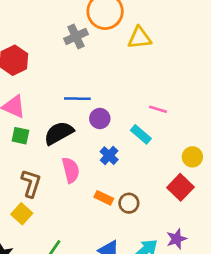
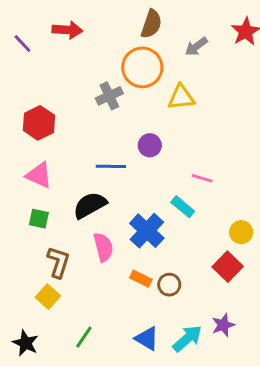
purple circle: (100, 118) -> (150, 145), moved
green square: (20, 136) -> (39, 219), moved
blue cross: (109, 156) -> (147, 231), size x1.6

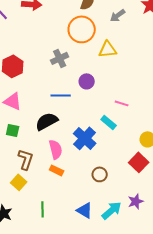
gray cross: (109, 96) -> (60, 58), moved
orange rectangle: (141, 279) -> (57, 170), moved
green line: (84, 337) -> (43, 209), turned -35

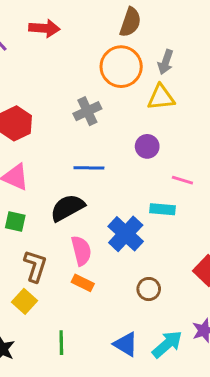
gray arrow: (118, 15) -> (166, 62), moved, turned -35
purple circle: (87, 81) -> (147, 146), moved
cyan rectangle: (109, 122) -> (163, 209), turned -35

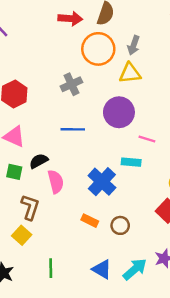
red arrow: (44, 28) -> (70, 19), moved
purple circle: (147, 146) -> (119, 112), size x1.6
black semicircle: (67, 208) -> (39, 161), moved, size x0.7
pink semicircle: (81, 251) -> (56, 182), moved
orange rectangle: (83, 283) -> (90, 221), moved

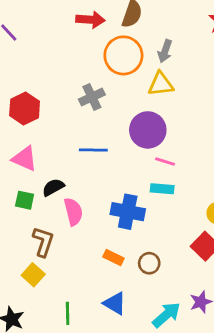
pink line: (147, 139) -> (165, 161), moved
blue cross: (102, 182) -> (128, 212), turned -32
blue triangle: (102, 269) -> (115, 303), moved

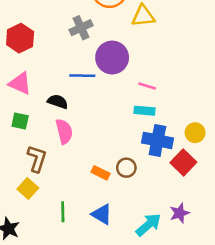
purple circle: (148, 130) -> (112, 58), moved
black semicircle: (53, 187) -> (58, 102), moved, turned 48
blue cross: (128, 212) -> (157, 140), moved
brown circle: (149, 263) -> (126, 168), moved
green line: (68, 313) -> (63, 212), moved

